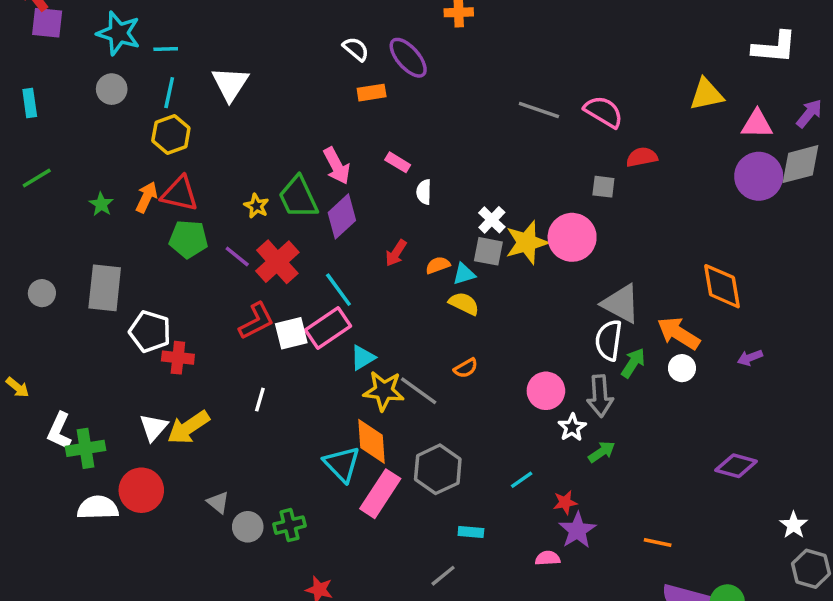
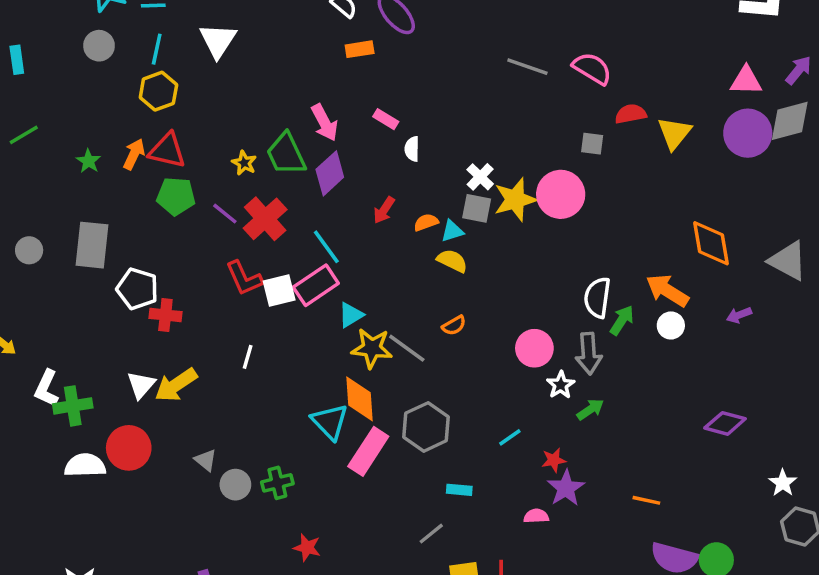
yellow triangle: (706, 94) -> (674, 133), moved, turned -39
gray triangle: (621, 304) -> (788, 261), moved
red L-shape: (256, 321) -> (244, 278), turned 93

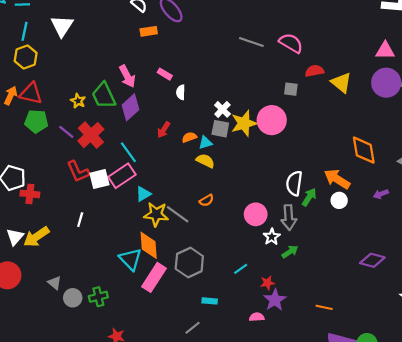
yellow triangle: (674, 133) -> (341, 83), turned -30

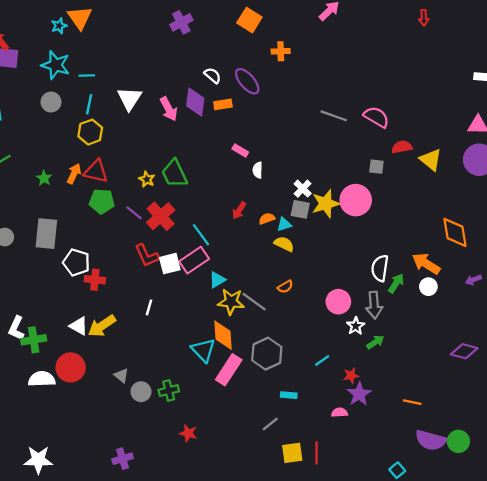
pink arrow: (127, 76) -> (169, 109), moved
purple diamond: (130, 107) -> (195, 102), moved, turned -40
white triangle: (15, 237) -> (79, 326), turned -42

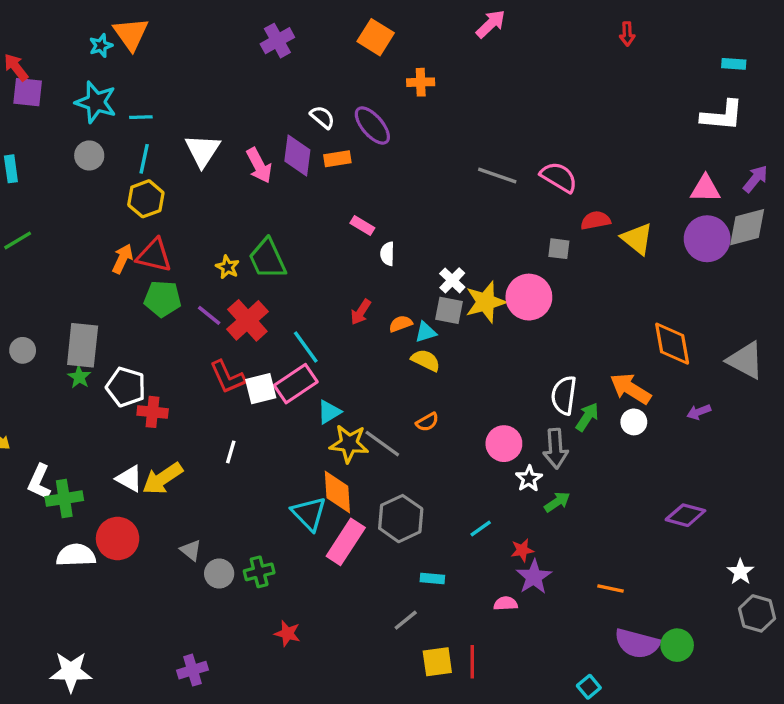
green star: (44, 178) -> (79, 377), moved

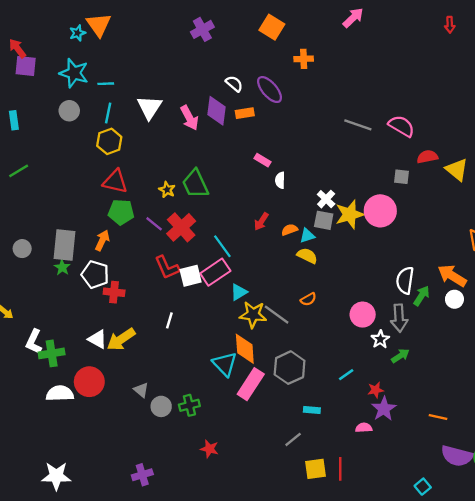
orange arrow: (123, 259) -> (102, 240), moved

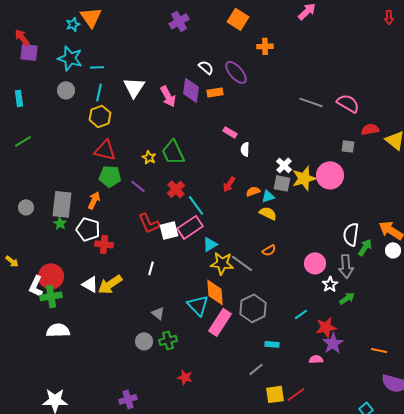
red cross: (181, 227) -> (176, 189), moved, size x0.7
red circle: (89, 382) -> (51, 276), moved
gray triangle: (141, 390) -> (158, 313), moved
red star: (376, 390) -> (326, 327), size x1.5
red line: (340, 469) -> (296, 394), turned 54

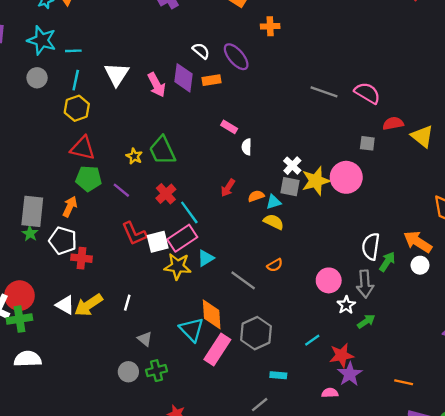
yellow star: (222, 263) -> (178, 266), moved
white line: (151, 268) -> (127, 303), moved

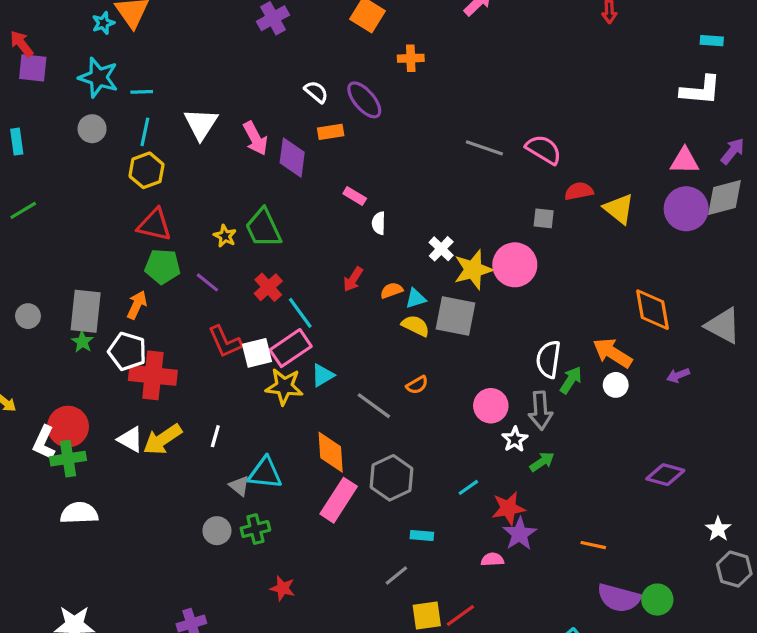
purple diamond: (183, 78) -> (292, 158), moved
gray square: (290, 187) -> (456, 316), moved, size x1.5
red cross: (82, 258) -> (153, 375), size x1.6
cyan triangle: (192, 330) -> (265, 473), moved, turned -40

